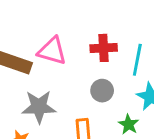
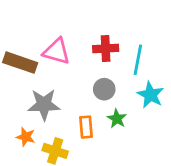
green star: (129, 124) -> (117, 119), moved

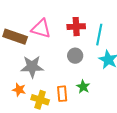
green star: (117, 119) -> (83, 87), moved
orange rectangle: (86, 127) -> (62, 94), moved

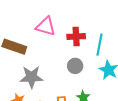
pink triangle: (41, 29) -> (46, 26), moved

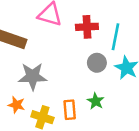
gray circle: (75, 66) -> (97, 63), moved

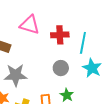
gray circle: (97, 63) -> (61, 68), moved

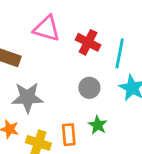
red cross: (60, 35) -> (88, 42), turned 30

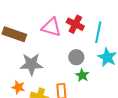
pink triangle: (47, 29) -> (51, 27), moved
green star: (98, 125) -> (82, 75), moved

